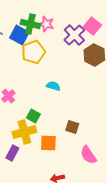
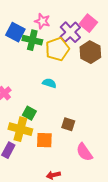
green cross: (30, 24) -> (32, 40), moved
yellow pentagon: (33, 52) -> (57, 49), moved
yellow cross: (24, 132) -> (20, 129), turned 30

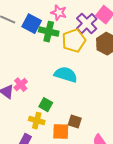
cyan semicircle: (49, 83) -> (66, 75), size x1.6
brown square: (68, 124) -> (75, 122), moved
yellow cross: (20, 129) -> (37, 121), size x0.7

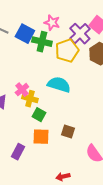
pink cross: (21, 85) -> (22, 90), moved
yellow cross: (37, 121) -> (30, 99), moved
orange square: (61, 132) -> (41, 137), moved

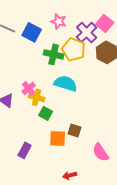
green cross: (42, 42) -> (54, 54), moved
yellow pentagon: (67, 51) -> (74, 49), turned -30
orange square: (41, 137) -> (58, 138), moved

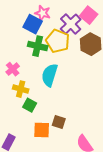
blue square: (32, 32) -> (33, 24), moved
cyan semicircle: (66, 83) -> (50, 75), turned -90
pink cross: (29, 88) -> (13, 69), moved

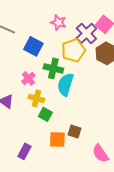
blue square: (33, 24) -> (33, 46), moved
yellow pentagon: (58, 41) -> (73, 50), turned 30
green cross: (38, 46) -> (53, 68), moved

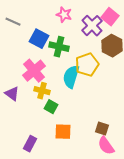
yellow pentagon: (73, 50) -> (87, 65), moved
green cross: (53, 68) -> (59, 47), moved
pink cross: (28, 78) -> (34, 71), size x1.6
brown square: (74, 131) -> (102, 129), moved

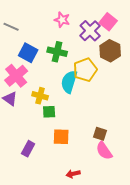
blue square: (39, 39) -> (28, 53), moved
pink cross: (34, 71) -> (16, 76), moved
green square: (51, 107) -> (49, 112), turned -32

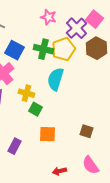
yellow pentagon: (85, 70) -> (63, 49), moved
green square: (49, 112) -> (35, 109), turned 32
pink semicircle: (104, 151) -> (90, 165), moved

